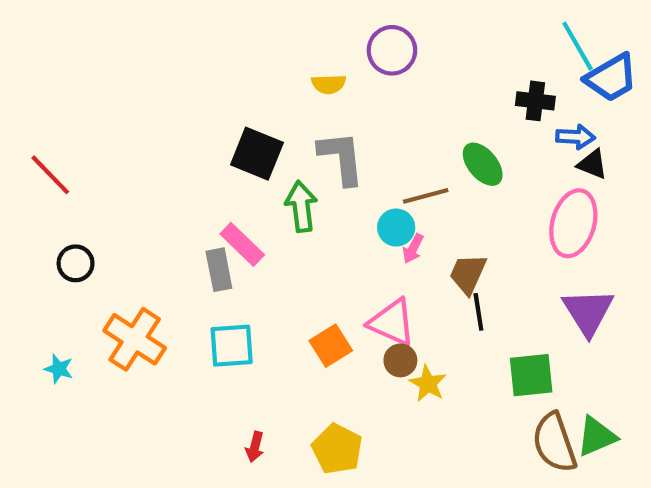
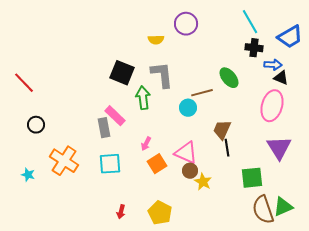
cyan line: (578, 46) -> (250, 22), moved
pink arrow: (413, 249) -> (146, 144), moved

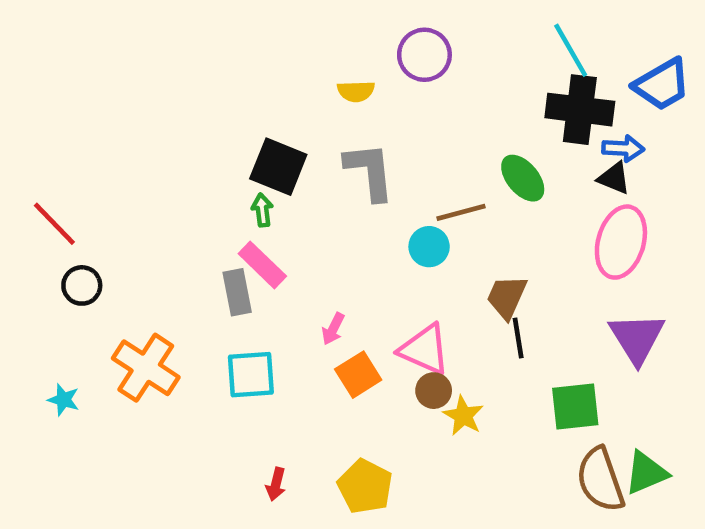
black cross: (254, 48) -> (580, 110), size x1.6
black triangle: (281, 78) -> (614, 178), moved
red line: (24, 83) -> (54, 224), moved
green arrow: (143, 98) -> (262, 210), moved, size x0.6

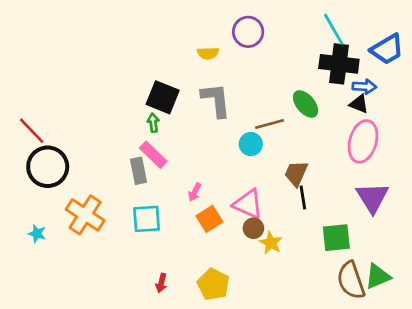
black circle: (82, 285) -> (48, 167), size x1.8

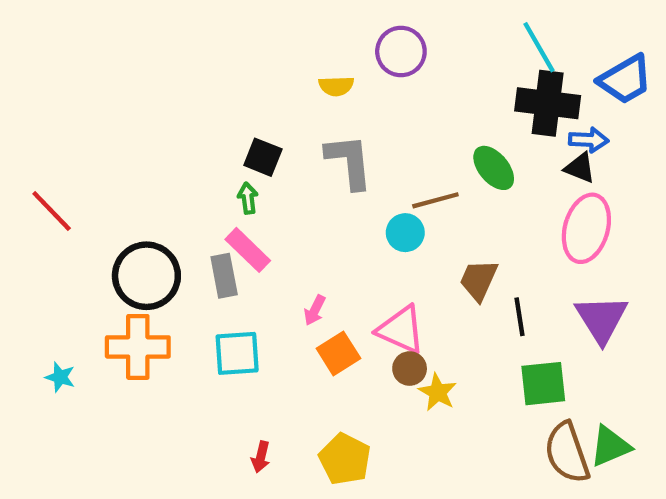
black square: (163, 97) -> (263, 157), size x0.7
black circle: (48, 167) -> (146, 276), moved
black line: (303, 197) -> (520, 317), moved
orange cross: (85, 215) -> (138, 347), turned -33

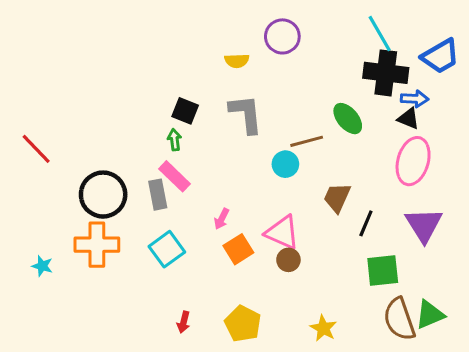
black line: (520, 317) -> (366, 223), turned 32
cyan square: (237, 353) -> (167, 249), turned -32
yellow star: (438, 392) -> (323, 328), moved

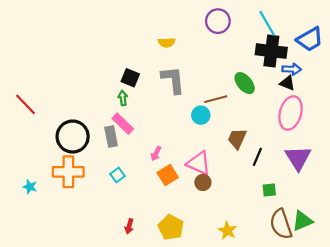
purple circle: (282, 36) -> (218, 21), moved
cyan square: (167, 249) -> (117, 175), size x0.6
green square: (383, 271) -> (269, 190), size x0.6

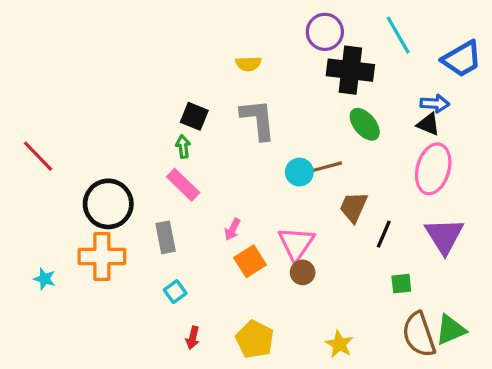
black cross: (271, 51) -> (350, 70), moved
brown line: (216, 99) -> (325, 167), moved
gray rectangle: (111, 137) -> (166, 237), moved
pink triangle: (199, 163) -> (296, 244), turned 40
cyan square: (117, 175) -> (175, 292), moved

